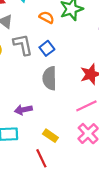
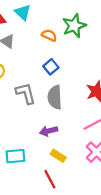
gray L-shape: (23, 45) -> (26, 93), moved
purple arrow: (23, 110) -> (49, 131), moved

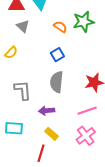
gray L-shape: (26, 93) -> (23, 90), moved
red line: (50, 179) -> (41, 153), turned 36

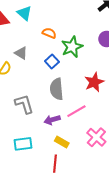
green star: (84, 22) -> (72, 47), moved
gray triangle: (23, 26) -> (21, 53), moved
pink line: (87, 111) -> (76, 111), moved

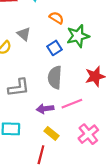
gray L-shape: (24, 104) -> (19, 88), turned 90

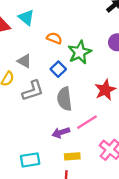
gray L-shape: (19, 88) -> (33, 91), moved
yellow rectangle: (51, 133) -> (72, 156), turned -32

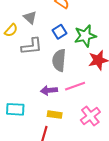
green star: (80, 52) -> (85, 36), moved

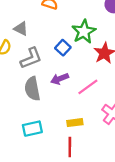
blue square: (59, 32) -> (63, 48), moved
gray semicircle: (59, 60) -> (32, 89), moved
purple arrow: (49, 90) -> (60, 79), moved

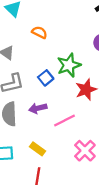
yellow rectangle: (75, 123) -> (37, 149), moved, turned 35

